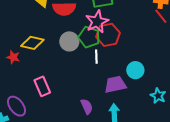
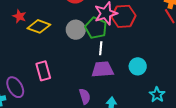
red hexagon: (108, 35) -> (124, 16), moved
red star: (13, 57) -> (19, 16), moved
purple trapezoid: (115, 85) -> (102, 69), moved

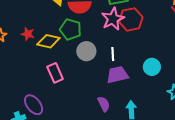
green pentagon: (96, 28) -> (71, 29), moved
gray circle: (76, 30) -> (86, 51), moved
pink rectangle: (43, 71) -> (55, 73), moved

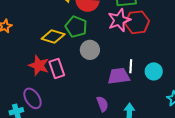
red star: (28, 34) -> (39, 65), moved, size x1.5
white line: (113, 54) -> (131, 66), moved

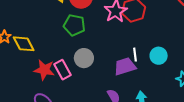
yellow diamond: (53, 37) -> (24, 44), moved, turned 55
gray circle: (90, 50) -> (84, 58), moved

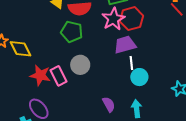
cyan circle: (159, 56) -> (139, 77), moved
purple trapezoid: (125, 66) -> (125, 45), moved

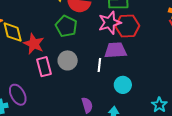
white line: (131, 63) -> (99, 65), moved
red star: (40, 75) -> (34, 44), moved

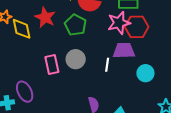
red star: (34, 44) -> (45, 17), moved
cyan circle: (123, 85) -> (145, 73), moved

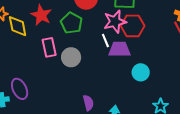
pink rectangle: (52, 65) -> (49, 47), moved
white line: (107, 65) -> (105, 41), moved, turned -32

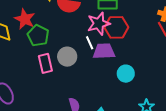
green pentagon: (71, 23) -> (38, 36), moved
pink rectangle: (49, 47) -> (45, 63), moved
gray circle: (71, 57) -> (67, 57), moved

